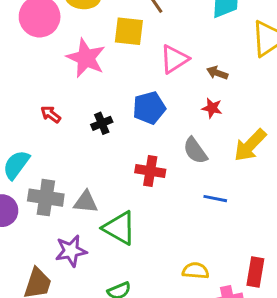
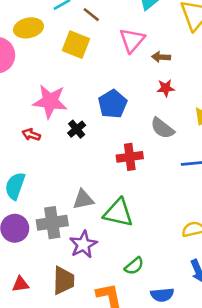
yellow square: (129, 31) -> (76, 45), turned 32
pink star: (86, 58) -> (50, 101), moved
pink triangle: (174, 59) -> (132, 40), moved
gray cross: (46, 198) -> (52, 223), moved

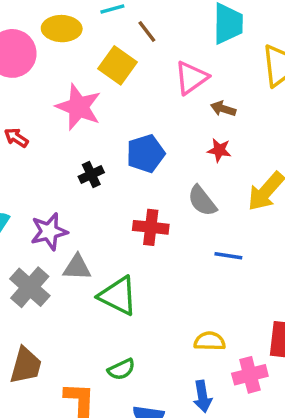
pink star: (50, 101) -> (79, 107), moved
red arrow: (31, 135) -> (16, 138), moved
gray cross: (52, 223) -> (30, 287), turned 36
purple star: (83, 244) -> (49, 232), moved

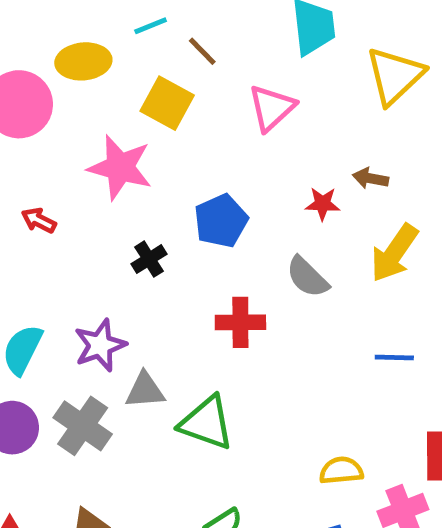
brown arrow: (223, 109) -> (371, 178), moved
blue line: (228, 256) -> (394, 358), moved

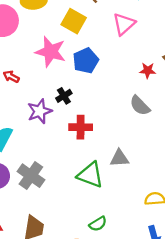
blue pentagon: (221, 221) -> (86, 61), moved
red cross: (240, 322) -> (81, 127), moved
purple star: (100, 345) -> (40, 111), moved
gray triangle: (145, 390) -> (119, 158), moved

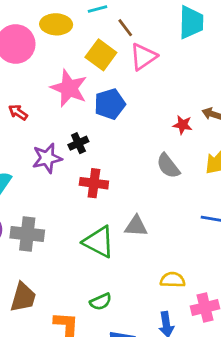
pink triangle: (124, 24) -> (143, 57), moved
gray cross: (31, 176) -> (27, 234), turned -36

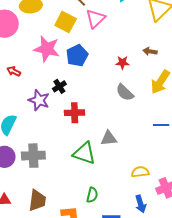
red star: (183, 125) -> (122, 63), moved
purple star: (47, 158) -> (39, 100), turned -30
green semicircle: (101, 302) -> (92, 195), turned -42

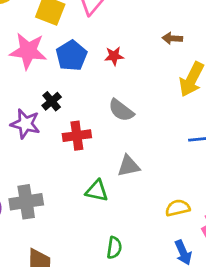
red star: (122, 63) -> (114, 56), moved
gray semicircle: (125, 92) -> (121, 110), moved
green triangle: (84, 153) -> (97, 191), size x0.7

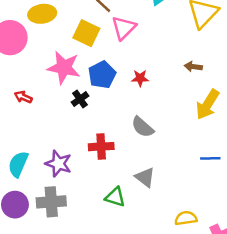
black cross: (52, 101) -> (80, 99), moved
purple star: (25, 124) -> (58, 164), moved
gray triangle: (128, 166) -> (145, 177), turned 45

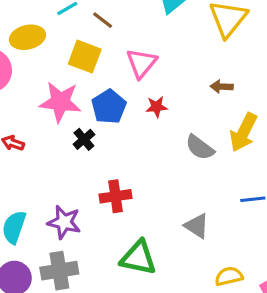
pink triangle: (124, 28) -> (141, 63), moved
gray semicircle: (143, 127) -> (200, 147), moved
gray triangle: (145, 177) -> (197, 226), moved
green triangle: (115, 197) -> (138, 258), size x1.4

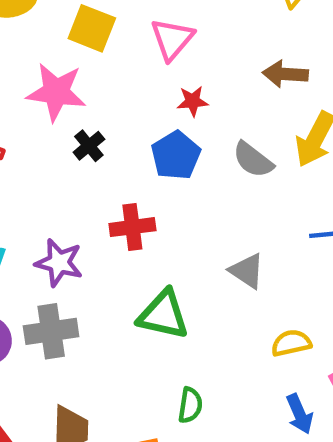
brown arrow: (222, 87) -> (285, 74), size x1.4
blue pentagon: (109, 107) -> (176, 155), moved

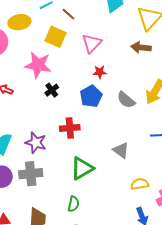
brown arrow: (285, 74) -> (141, 47), moved
green triangle: (163, 315) -> (82, 168), turned -45
green semicircle: (190, 405) -> (73, 204), moved

